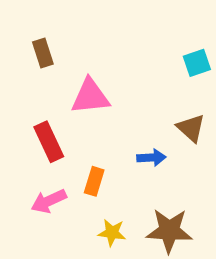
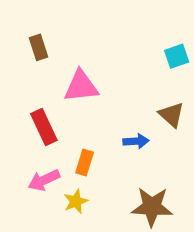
yellow star: (112, 233) -> (76, 201), moved, turned -30

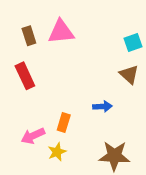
pink triangle: (81, 86) -> (61, 32), moved
brown triangle: (171, 115) -> (129, 74), moved
red rectangle: (44, 127) -> (25, 76), moved

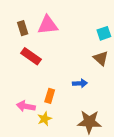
red rectangle: (25, 76) -> (31, 56), moved, turned -30
pink arrow: (33, 136) -> (26, 106), turned 36

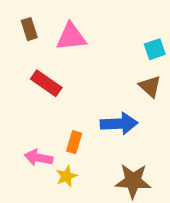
brown rectangle: (23, 28) -> (29, 29), moved
blue arrow: (80, 83) -> (119, 124), size x1.6

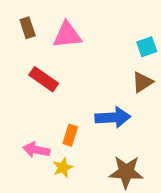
brown triangle: (150, 86) -> (142, 82), turned 45

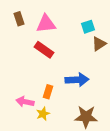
cyan square: (147, 47) -> (88, 27), moved
red rectangle: (44, 79) -> (44, 50), moved
brown triangle: (142, 82) -> (99, 44), moved

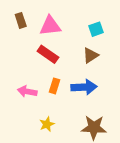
brown triangle: (99, 44) -> (91, 55), moved
orange rectangle: (48, 92) -> (55, 86), moved
pink arrow: (25, 102) -> (27, 91), moved

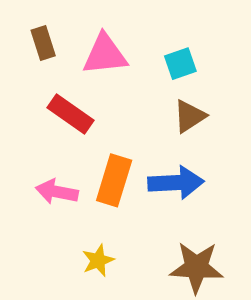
cyan square: (96, 29) -> (180, 64), moved
red rectangle: (48, 54) -> (71, 114), moved
orange rectangle: (55, 86) -> (114, 180), size x1.5

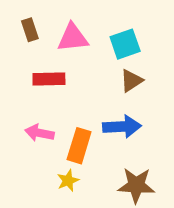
cyan square: (180, 64) -> (125, 44), size x1.4
red rectangle: (71, 114) -> (49, 79), turned -36
orange rectangle: (114, 180) -> (79, 146), moved

